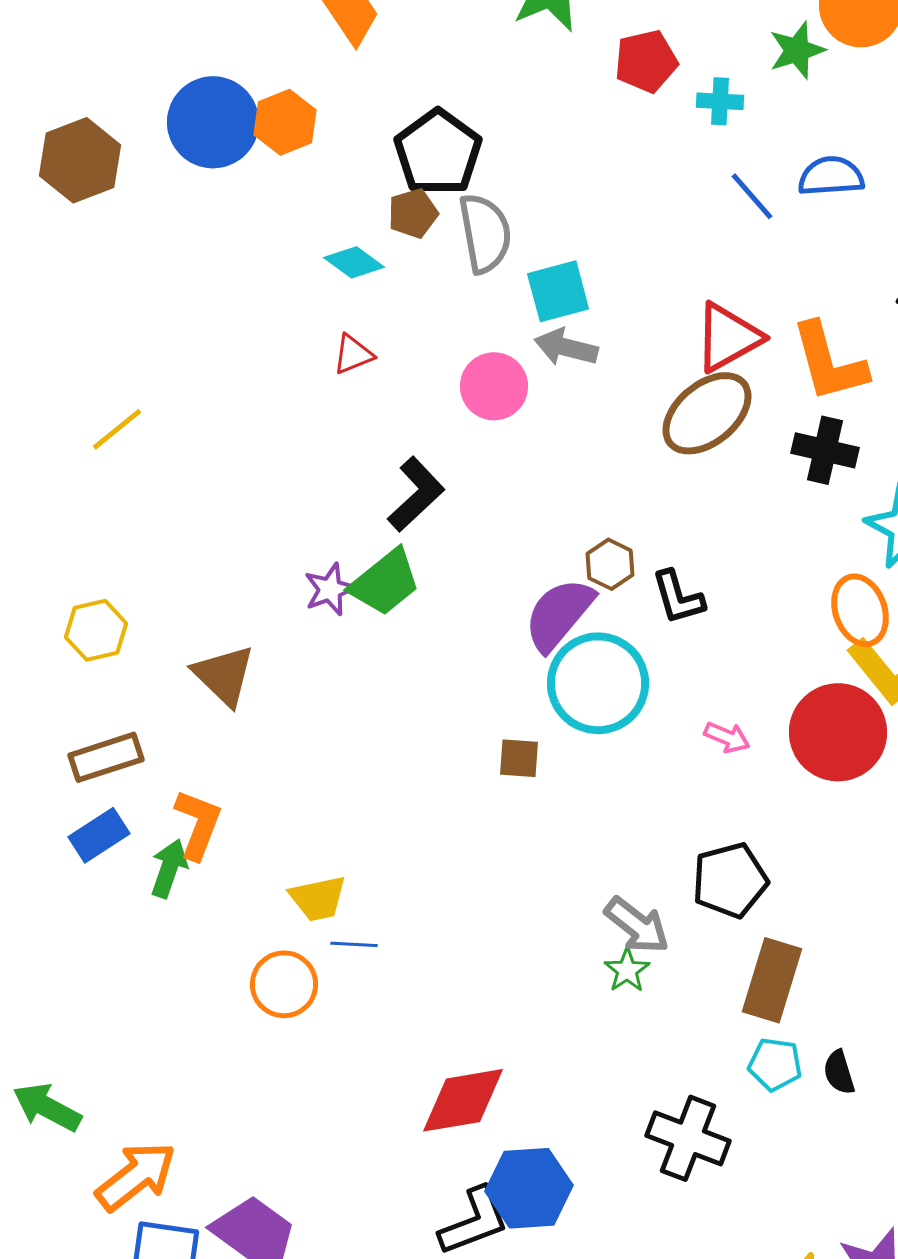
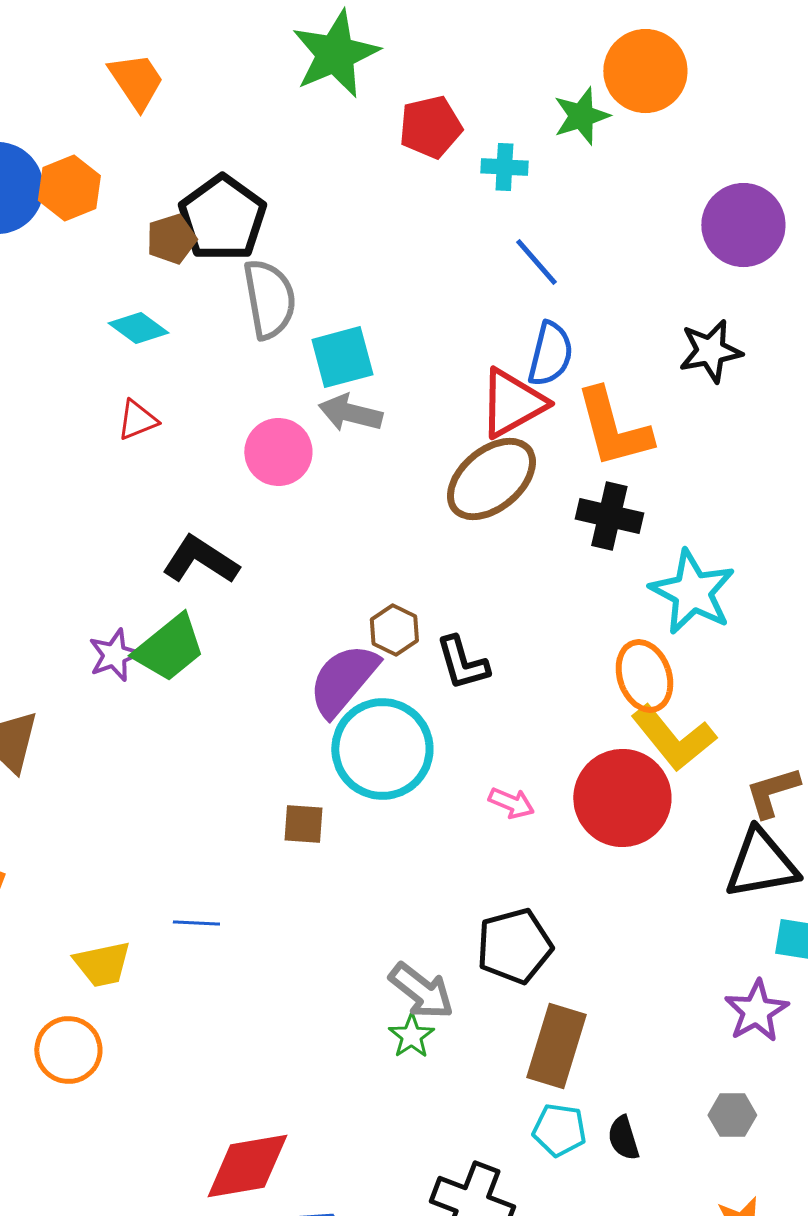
blue semicircle: (831, 176) -> (550, 354), moved, turned 108
brown pentagon: (413, 213) -> (171, 239), moved
black L-shape: (416, 494) -> (200, 560), turned -104
blue line: (354, 944) -> (196, 923), moved

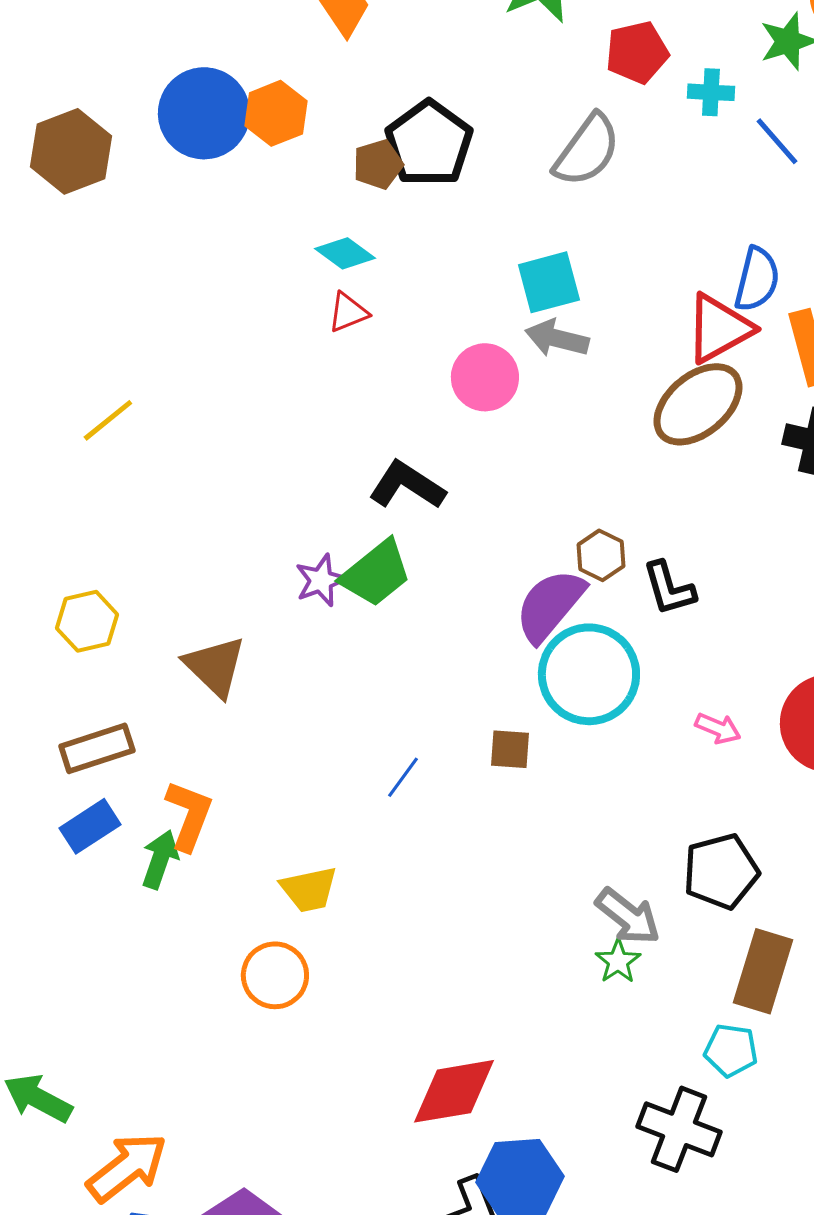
blue line: (536, 262) -> (777, 141), moved
gray semicircle: (269, 299) -> (587, 150), moved, turned 46
red triangle: (137, 420) -> (348, 312), moved
blue line: (196, 923) -> (403, 777), moved, turned -57
cyan pentagon: (559, 1130) -> (731, 1050), moved

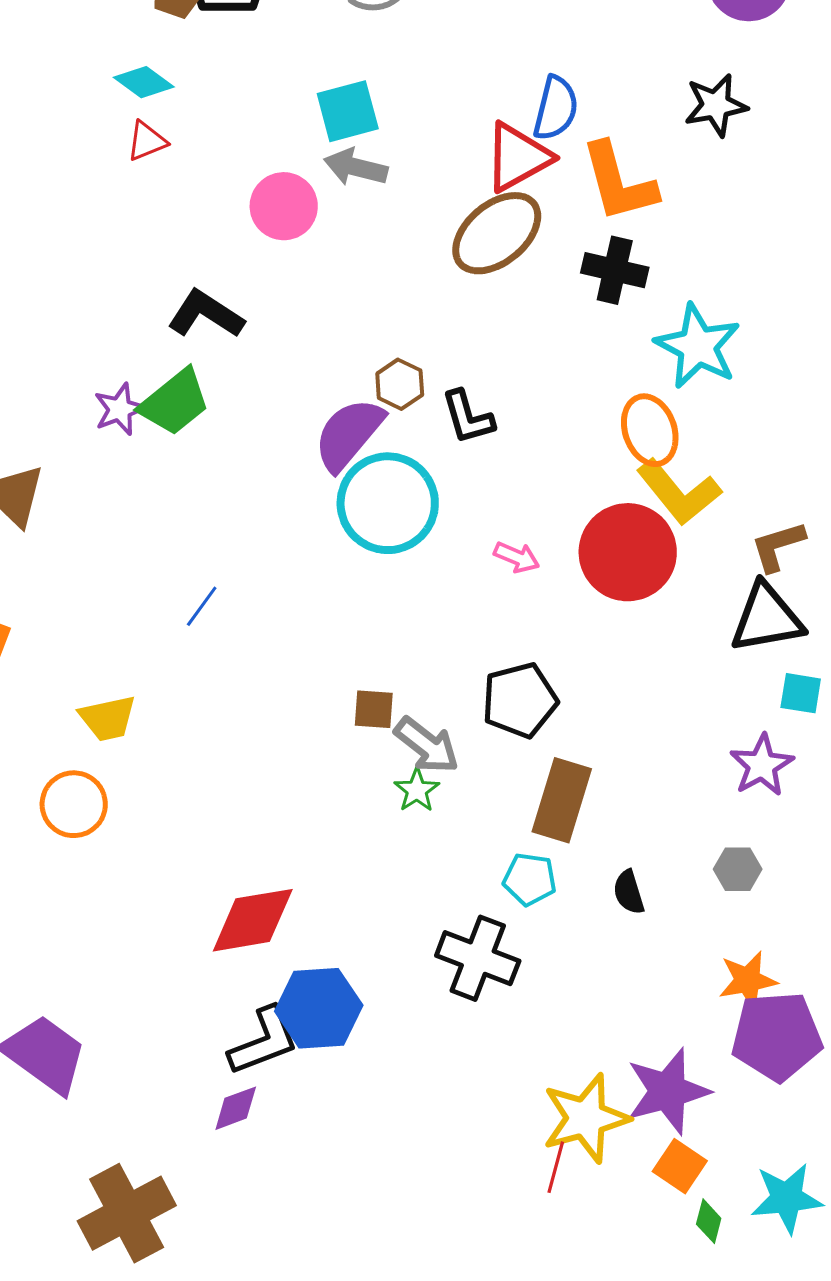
brown square: (510, 749) -> (374, 709), moved

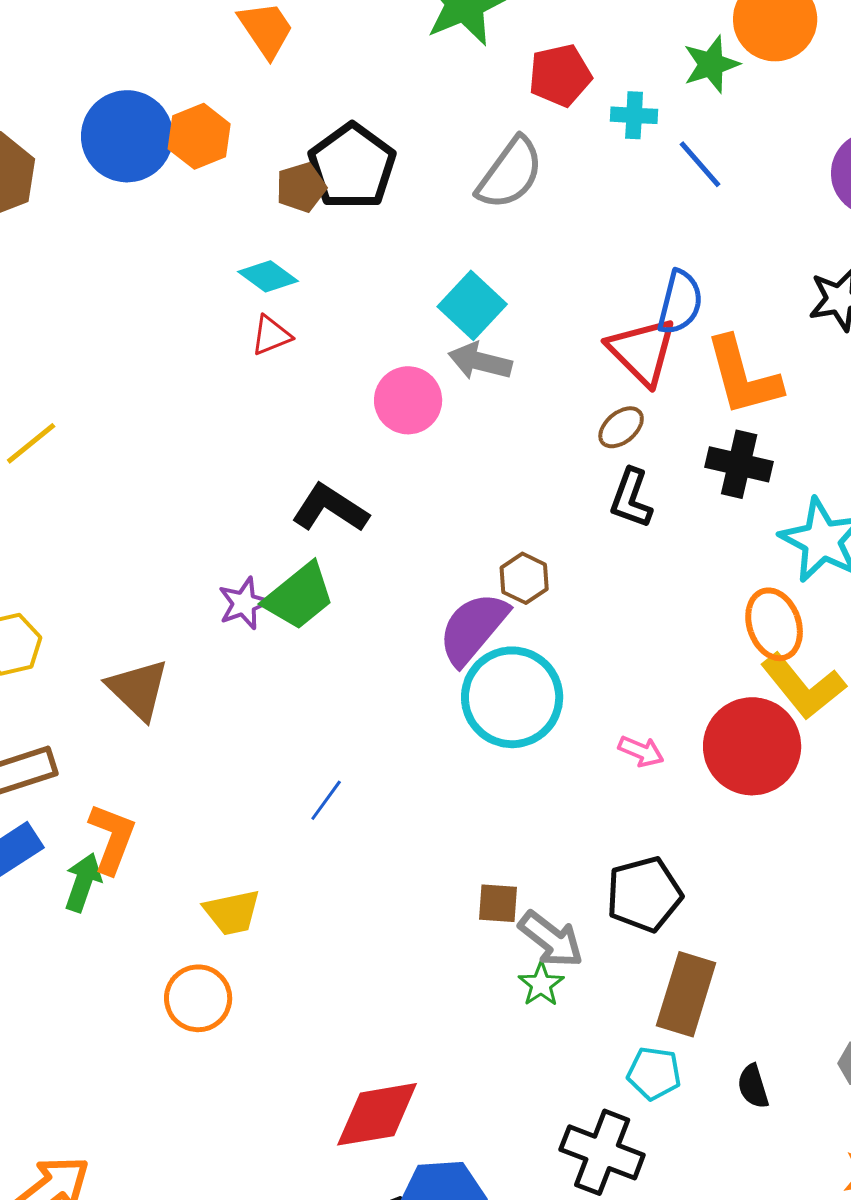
cyan square: (348, 111) -> (472, 305), turned -32
red triangle: (518, 157) -> (642, 351), turned -46
brown ellipse: (497, 233) -> (621, 427), size x0.5
black L-shape: (468, 417) -> (631, 498), moved, turned 36

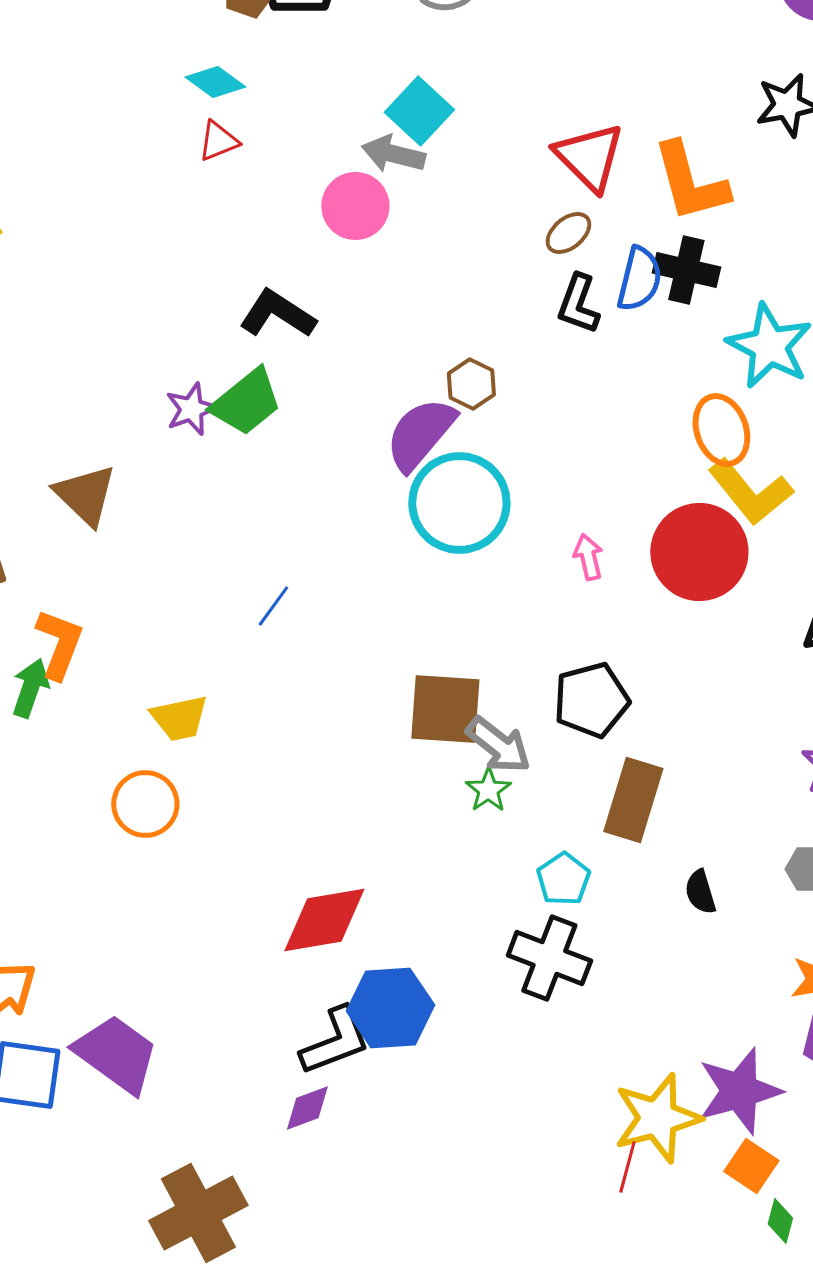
blue semicircle: (680, 302) -> (639, 279), moved
gray arrow: (480, 361) -> (393, 154), moved
pink arrow: (641, 751) -> (588, 557), turned -126
brown square: (498, 903) -> (445, 709), size x1.8
cyan pentagon: (654, 1073) -> (563, 879), moved, turned 30

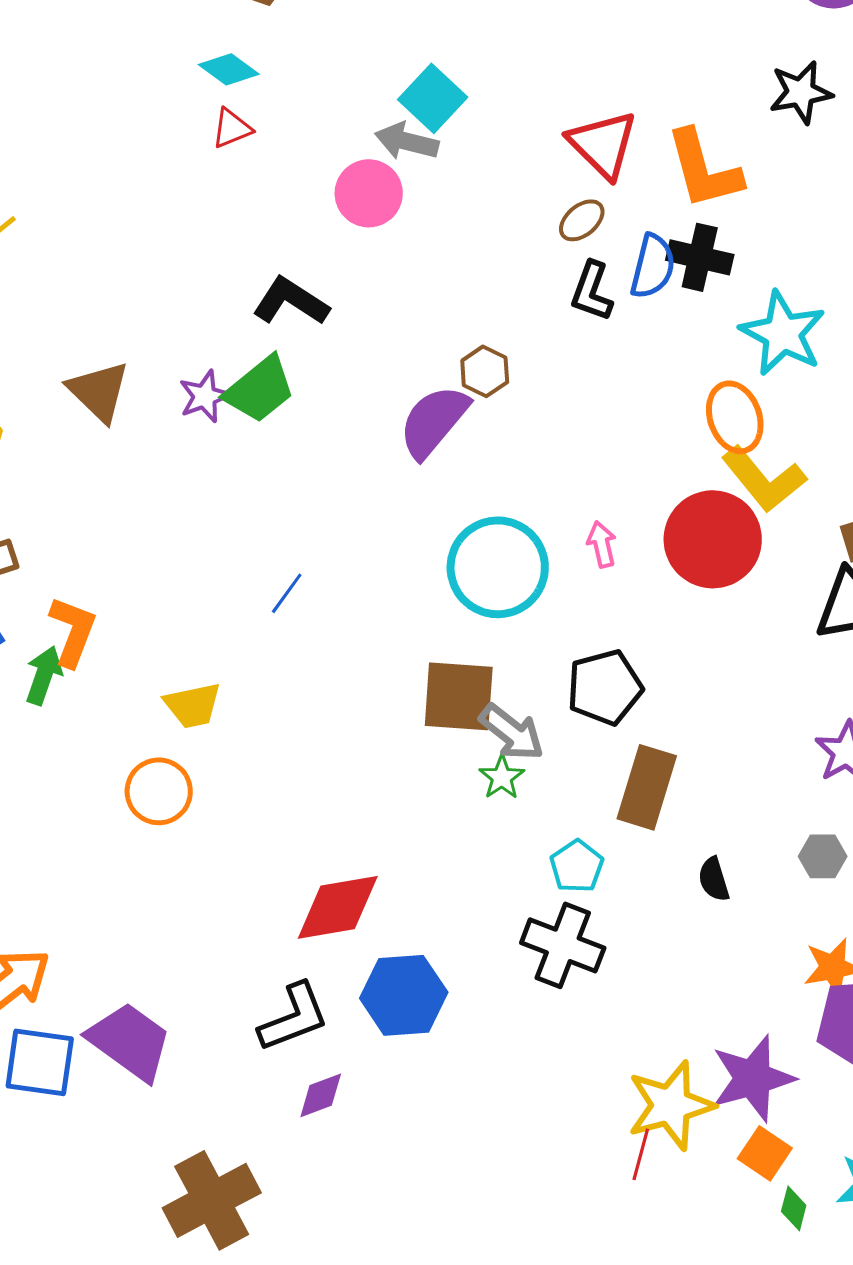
brown triangle: (85, 495) -> (99, 391), moved
cyan circle: (459, 503) -> (498, 567), moved
black L-shape: (335, 1041) -> (294, 1017), moved

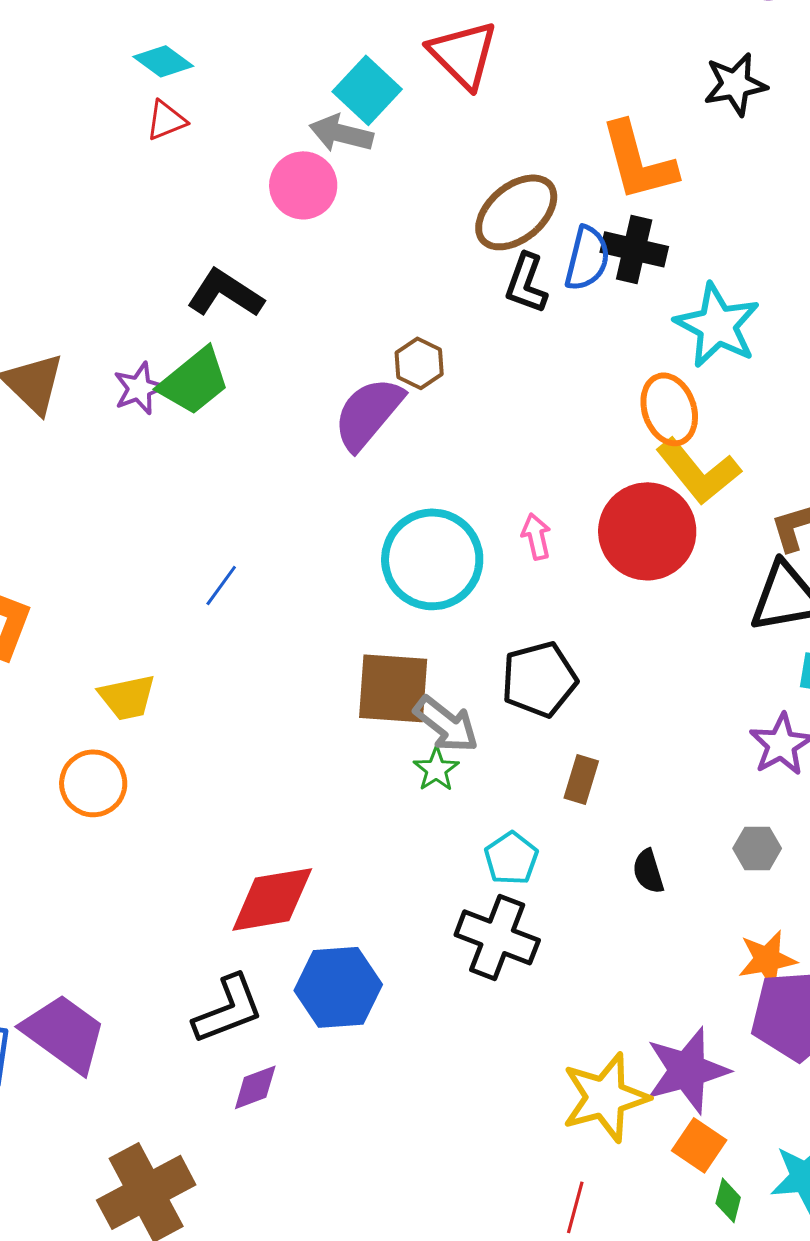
red triangle: (603, 144) -> (463, 54), moved
brown ellipse: (582, 220) -> (516, 212), size x1.8
brown rectangle: (647, 787) -> (581, 779), size x0.6
red line: (641, 1154) -> (575, 1207), moved

